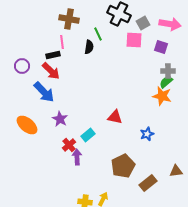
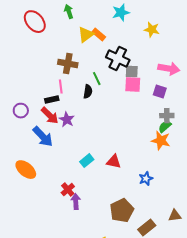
gray square: (143, 23) -> (132, 72), moved, turned 32
purple star: (60, 119) -> (67, 120), moved
cyan rectangle: (88, 135) -> (87, 161), moved

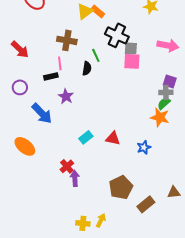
purple square: (160, 92) -> (170, 81), moved
red arrow: (50, 116) -> (20, 49), moved
blue star: (146, 179) -> (144, 147), moved

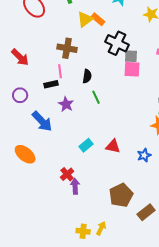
green line: (96, 55) -> (96, 97), moved

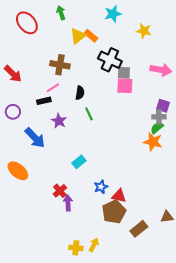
pink line: (60, 71) -> (53, 88), turned 64
red triangle: (113, 146) -> (119, 196), moved
blue star: (144, 155) -> (101, 187), moved

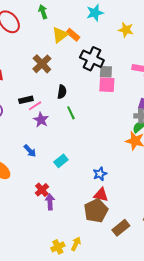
brown cross: (60, 65) -> (42, 64), turned 36
pink line: (53, 88) -> (35, 106), moved
blue arrow: (35, 138) -> (30, 151), moved, size x0.6
blue star: (101, 187) -> (100, 174), moved
yellow cross: (76, 248) -> (58, 247), turned -32

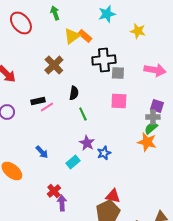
black cross: (92, 59) -> (104, 60), turned -30
pink square: (107, 85) -> (119, 101), moved
purple star: (41, 120) -> (87, 143), moved
blue star: (100, 174) -> (104, 153), moved

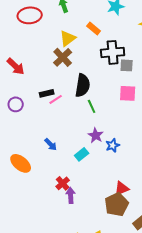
red ellipse: (21, 23) -> (30, 15), turned -55
yellow triangle: (72, 36) -> (68, 38), moved
black semicircle: (74, 93) -> (83, 85), size x1.6
red triangle: (113, 196) -> (122, 188), turned -35

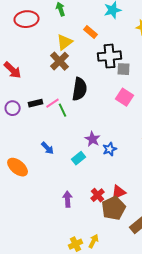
black rectangle: (47, 93) -> (36, 103), moved
pink square: (128, 93) -> (125, 97), turned 30
green line: (92, 106) -> (63, 110), moved
red cross: (63, 183) -> (98, 195), moved

